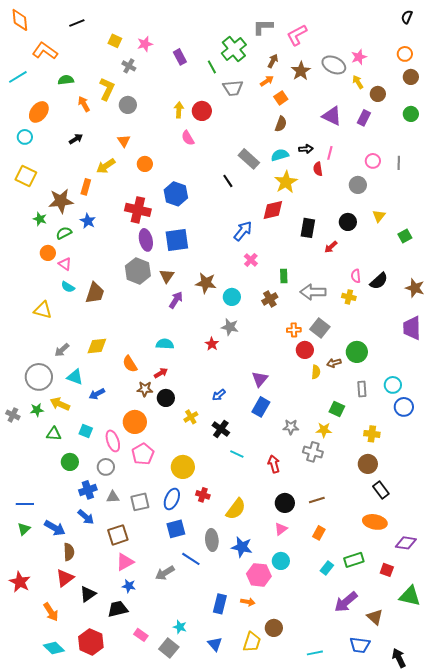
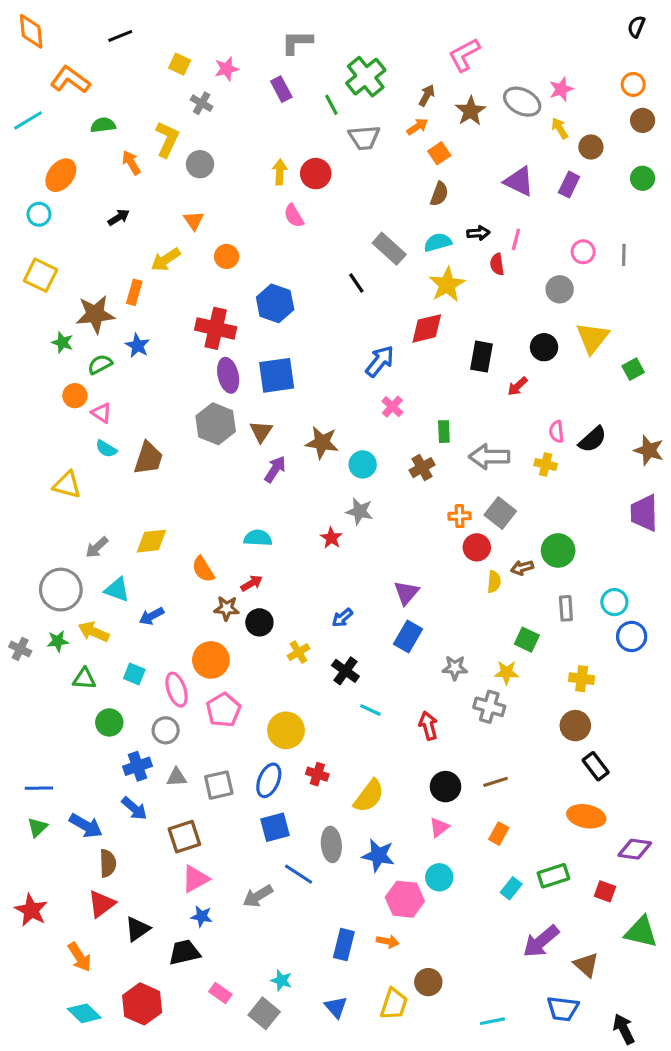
gray L-shape: (263, 27) -> (297, 42), moved
yellow triangle: (379, 216) -> (593, 338), size x1.6

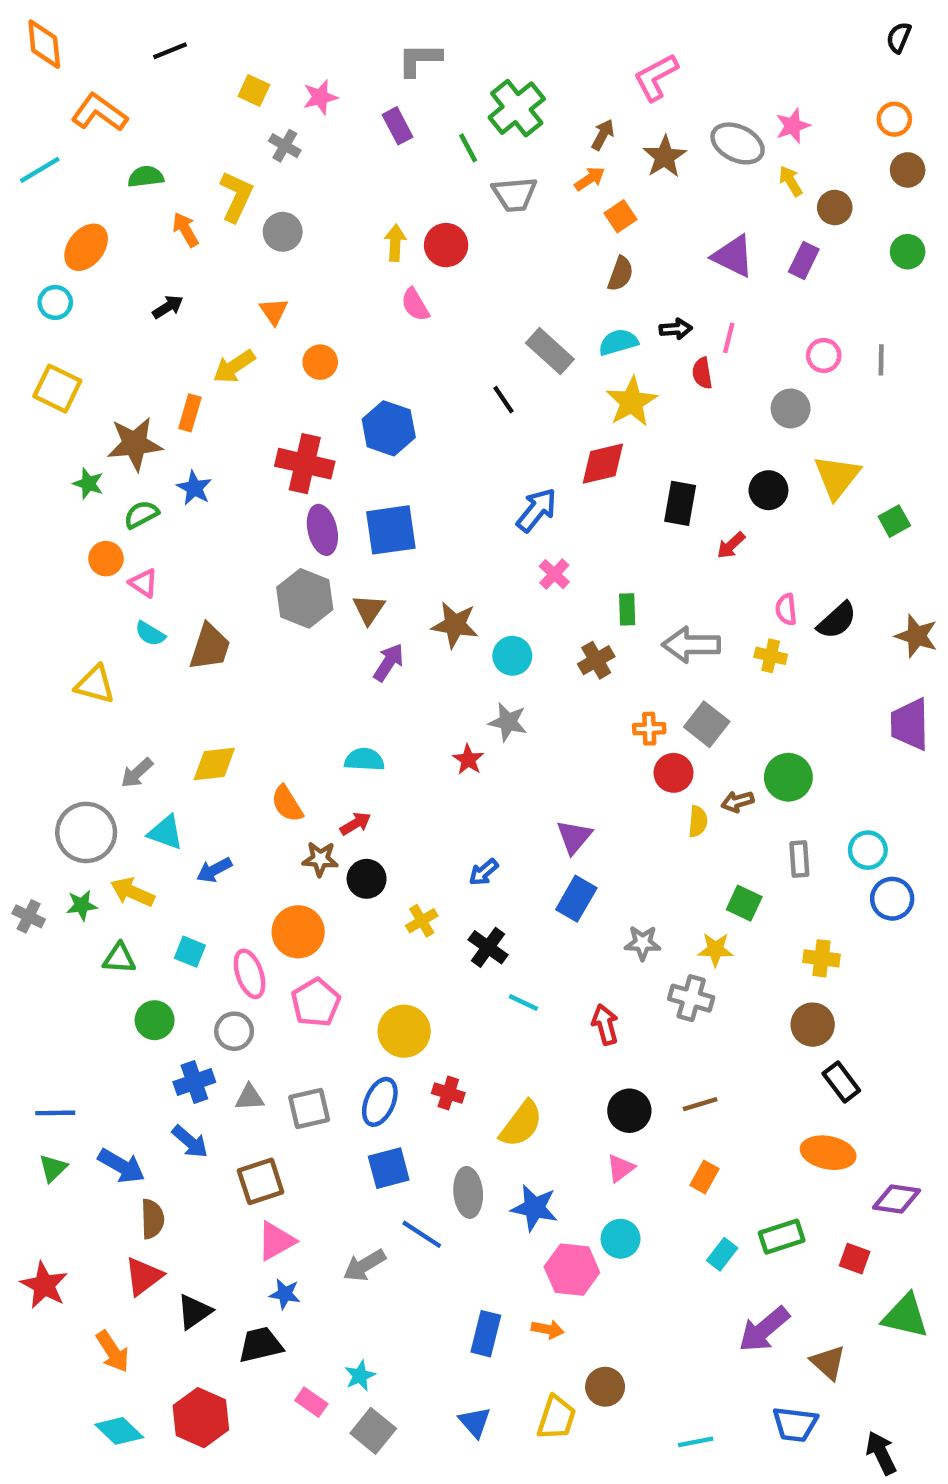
cyan star: (281, 981) -> (360, 1376), moved, turned 30

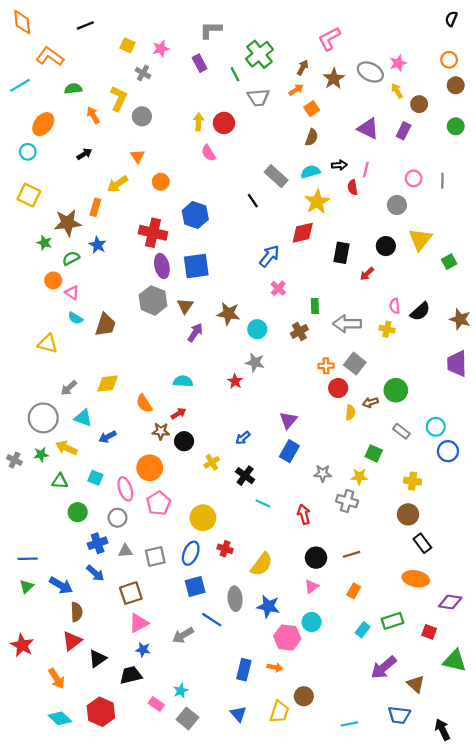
gray rectangle: (799, 859) -> (401, 431), turned -49

